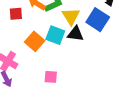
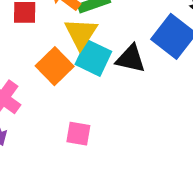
yellow triangle: (71, 16) -> (81, 33), moved

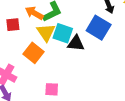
cyan square: (93, 58) -> (63, 33), moved

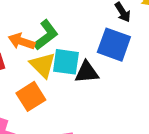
orange square: (34, 53) -> (31, 96), turned 30

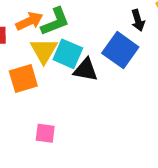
orange arrow: (22, 41) -> (29, 21), turned 120

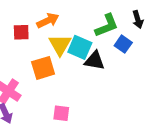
green L-shape: (55, 22) -> (107, 26), moved
blue square: (120, 50) -> (123, 44), size x0.6

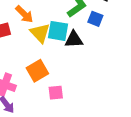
orange arrow: (48, 21) -> (24, 14), turned 84
orange square: (43, 68) -> (37, 71), moved

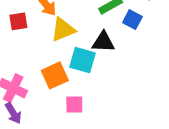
cyan square: (58, 31) -> (83, 60), moved
yellow triangle: (40, 33) -> (63, 30), turned 45

